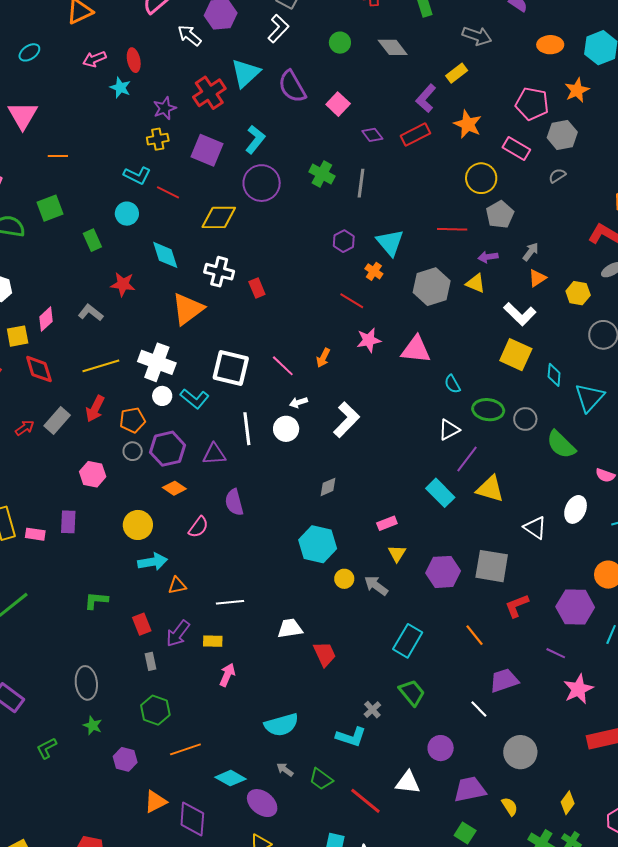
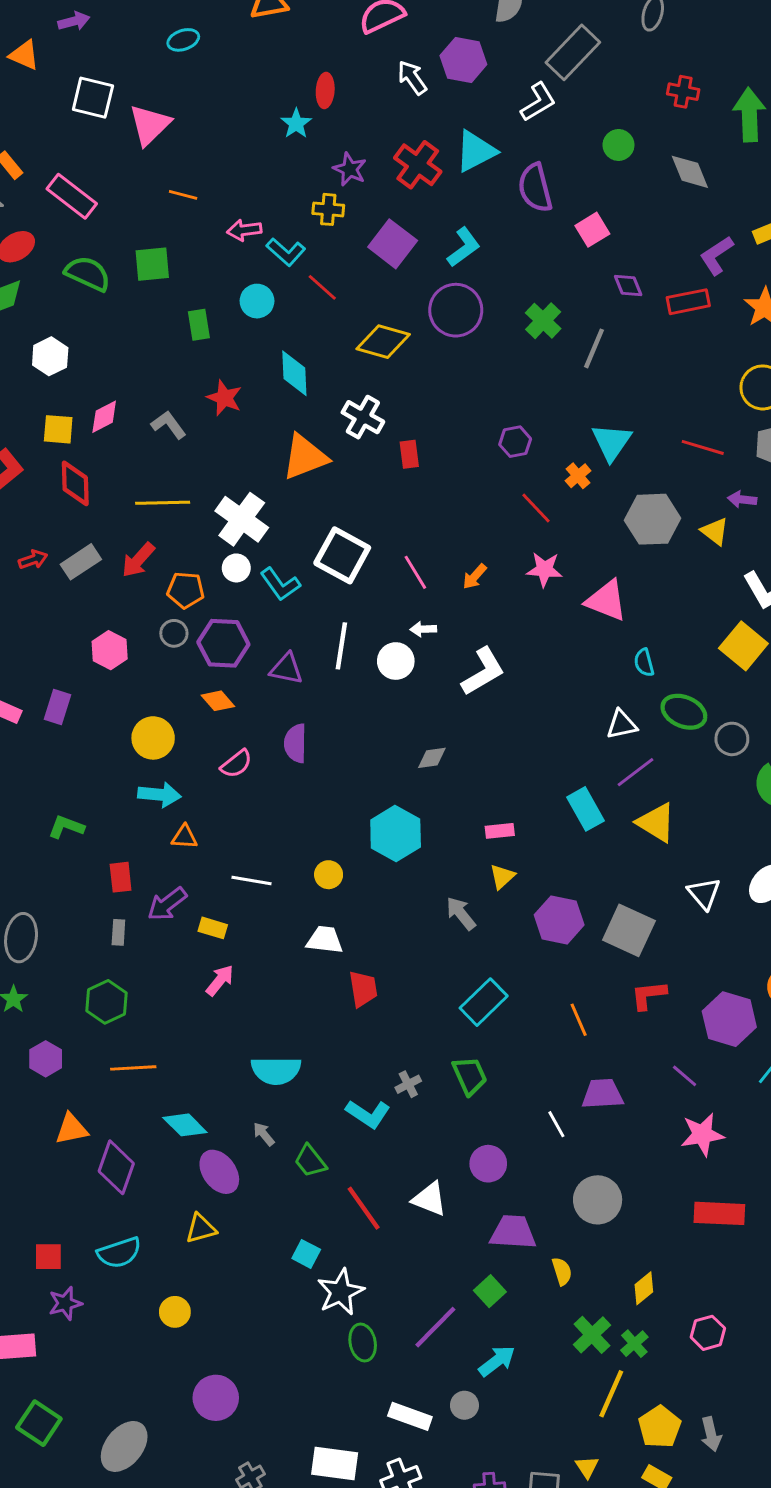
pink arrow: (94, 59) -> (244, 230), moved
red cross: (209, 93) -> (418, 165), turned -36
purple star: (165, 108) -> (350, 169), turned 30
purple hexagon: (344, 241) -> (515, 442), moved
yellow circle: (344, 579) -> (329, 875), moved

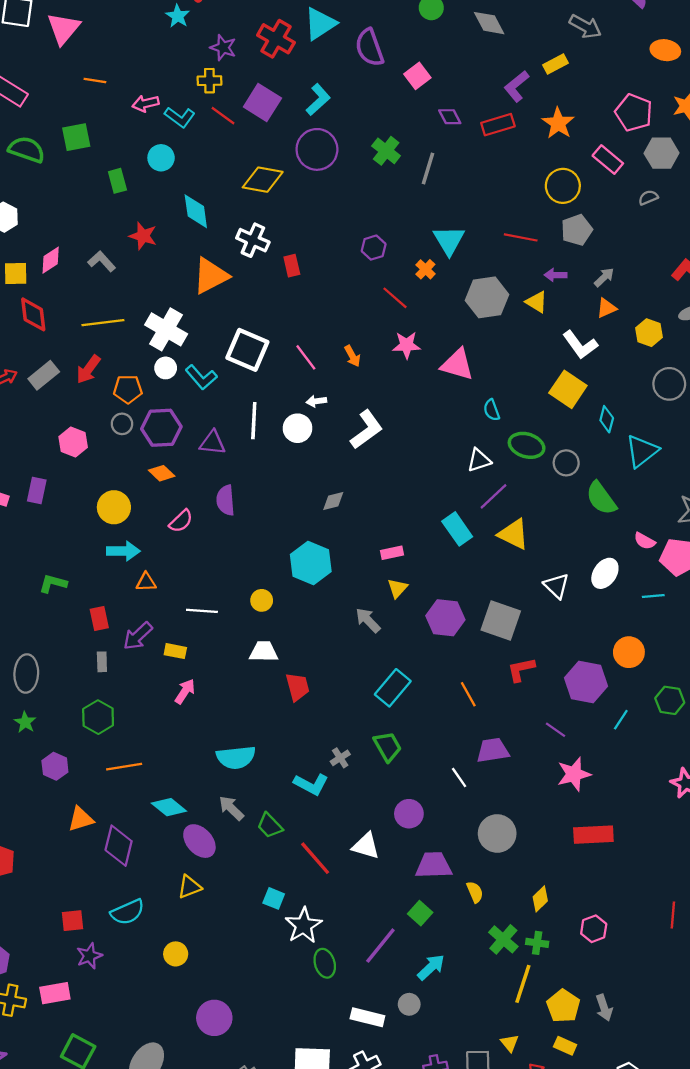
red line: (322, 287) -> (223, 116), moved
orange arrow: (475, 577) -> (352, 356), turned -65
gray arrow: (264, 1134) -> (231, 808), size x1.4
green cross: (634, 1344) -> (537, 943), turned -35

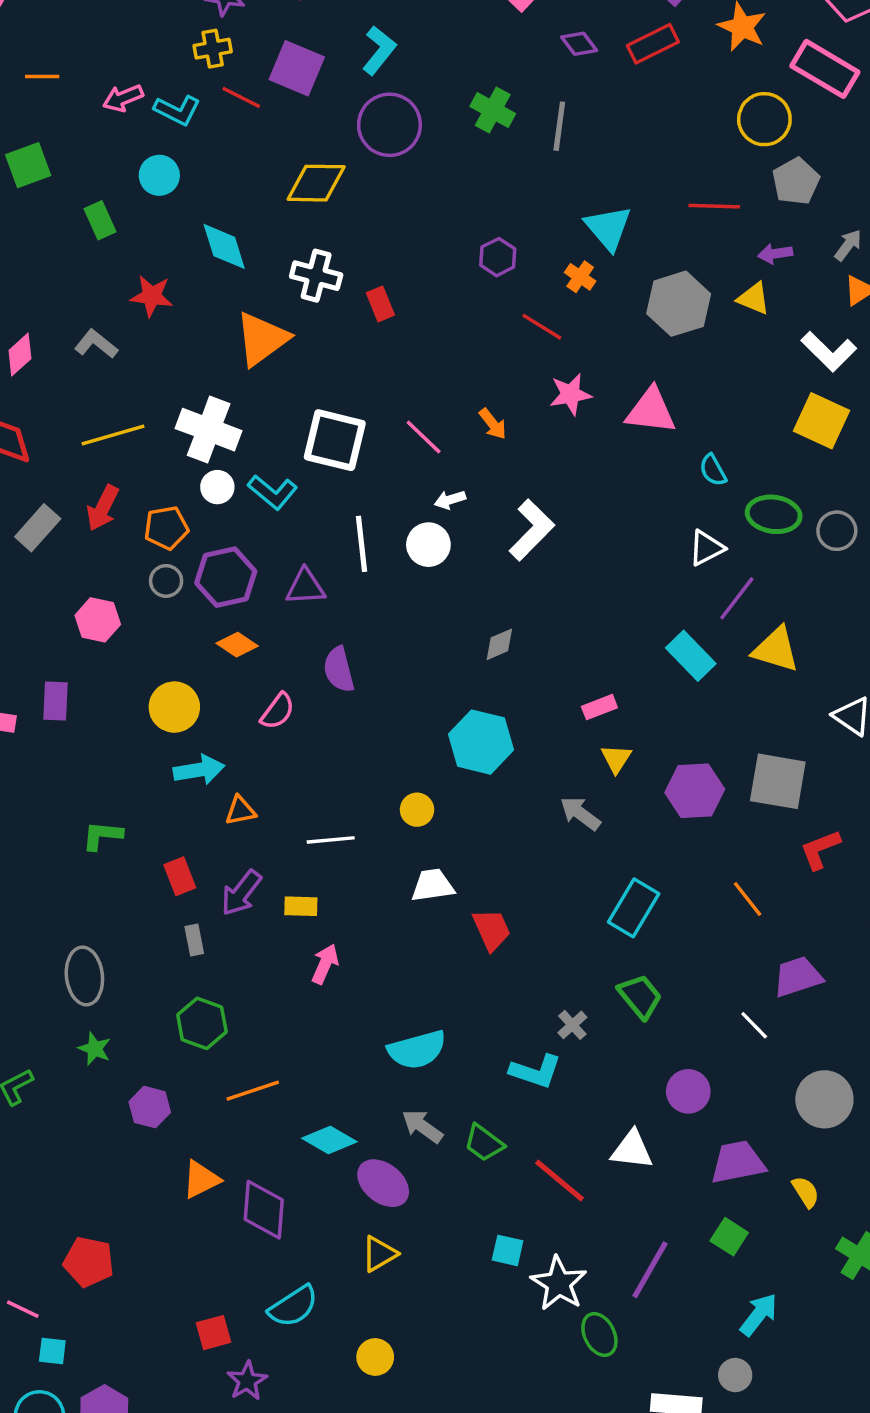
pink rectangle: (608, 160) -> (825, 69), size x1.4
purple line: (380, 946) -> (650, 1270), moved

